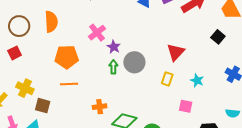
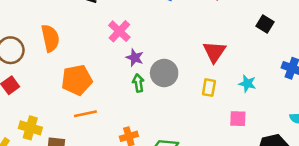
pink cross: (97, 33) -> (119, 31), moved

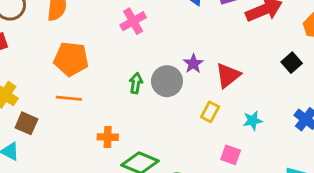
purple star: (135, 58) -> (193, 64), moved
cyan star: (247, 84) -> (253, 121), turned 30

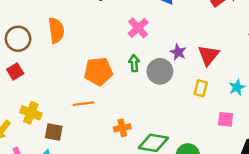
pink cross: (133, 21) -> (138, 28), moved
orange pentagon: (71, 59) -> (98, 71), moved
green arrow: (136, 83) -> (134, 63), moved

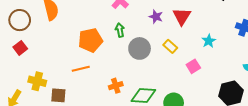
gray circle: (160, 71) -> (140, 48), moved
yellow rectangle: (201, 88) -> (170, 46), moved, turned -56
pink square: (226, 119) -> (193, 66), moved, turned -32

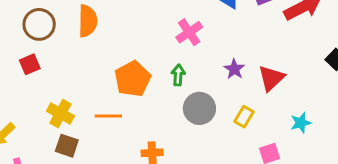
orange pentagon: (90, 40) -> (133, 79), turned -30
yellow rectangle: (170, 46) -> (244, 117), turned 64
yellow cross: (37, 81) -> (60, 114), moved

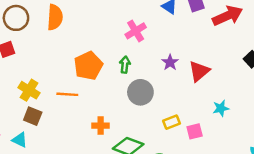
yellow rectangle: (244, 117) -> (172, 122), moved, turned 35

